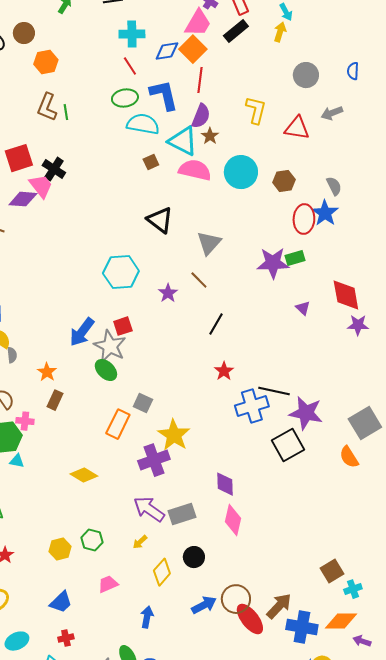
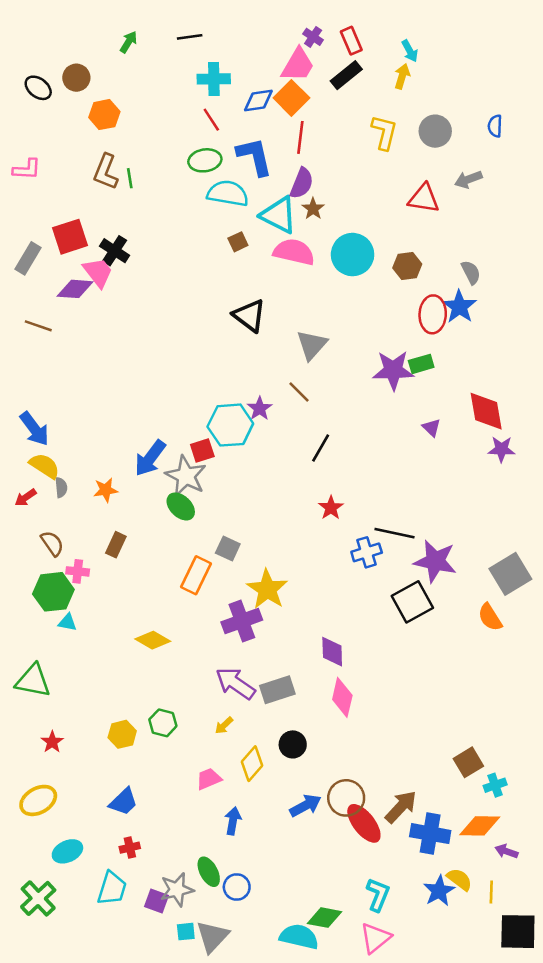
yellow L-shape: (256, 110) -> (384, 132), moved
cyan hexagon: (121, 272) -> (230, 425), moved
orange star: (47, 372) -> (106, 490), moved, turned 30
blue cross: (252, 406) -> (367, 552), size x0.7
pink trapezoid: (108, 584) -> (209, 779), moved

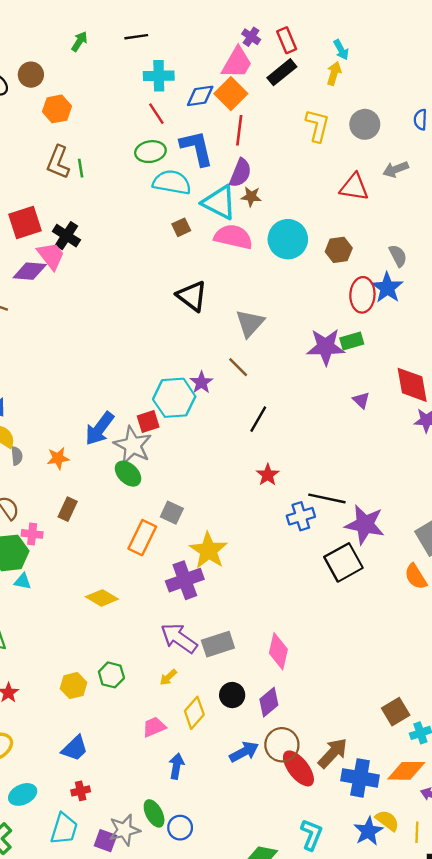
brown star: (313, 209) -> (251, 197), turned -30
purple diamond: (332, 652) -> (269, 702), moved, turned 52

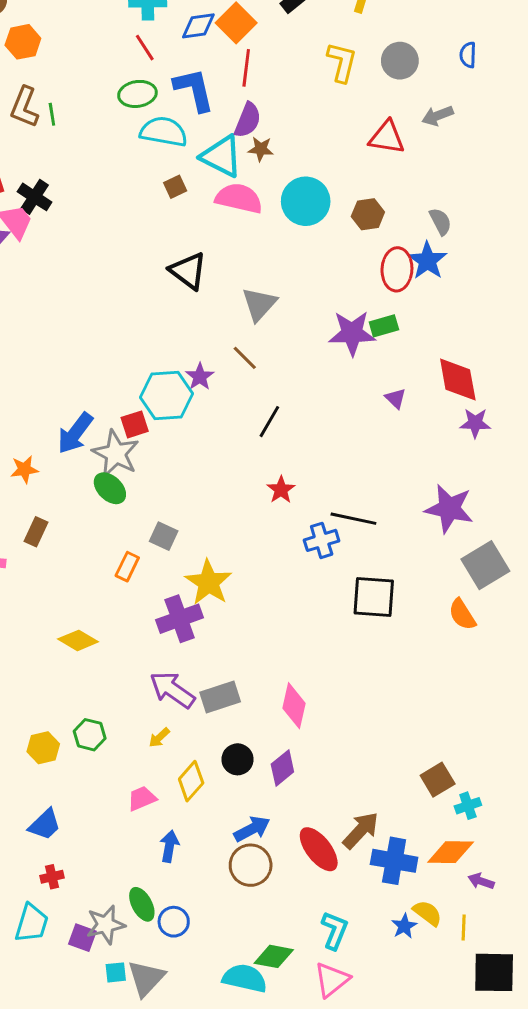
purple star: (365, 525) -> (449, 509), moved
orange rectangle: (142, 538) -> (127, 567), size x0.7
black square: (343, 562) -> (374, 597), turned 33
brown circle: (282, 745) -> (251, 865), moved
blue star: (368, 831) -> (404, 926), size x0.7

